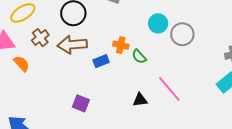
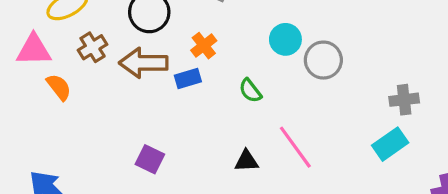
orange cross: (121, 45) -> (204, 46), moved, turned 35
blue rectangle: (101, 61) -> (188, 79), moved

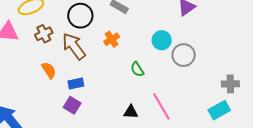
brown arrow: (144, 63) -> (74, 46), turned 48
blue rectangle: (188, 79) -> (76, 83), moved
orange semicircle: (59, 87) -> (49, 70), moved

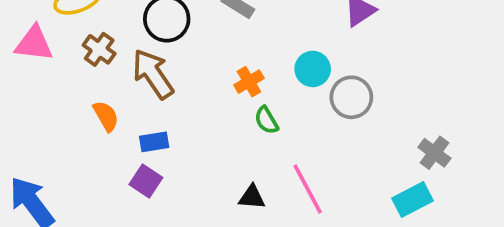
brown cross: (44, 34) -> (99, 49), turned -30
orange cross: (112, 39) -> (249, 82), moved
gray cross: (230, 84) -> (434, 153), turned 36

